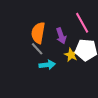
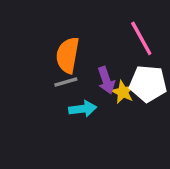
purple arrow: (61, 36) -> (106, 80), moved
gray line: (37, 49) -> (66, 82), turned -64

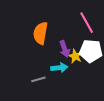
gray line: (66, 82) -> (38, 79), moved
cyan arrow: (83, 109) -> (59, 68), moved

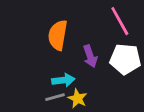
yellow star: (75, 56) -> (77, 99), moved
cyan arrow: (59, 68) -> (63, 80), moved

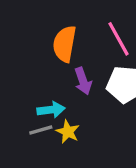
orange semicircle: (58, 35) -> (64, 44), moved

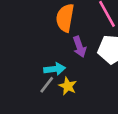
gray line: (41, 130) -> (47, 85), turned -36

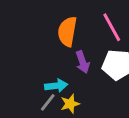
yellow star: (68, 86) -> (70, 104), turned 30

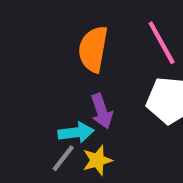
purple arrow: (83, 62) -> (102, 111), moved

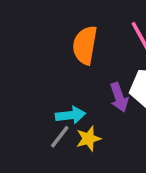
purple arrow: (102, 111) -> (119, 97), moved

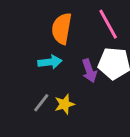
cyan arrow: (71, 115) -> (50, 62), moved

